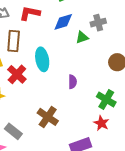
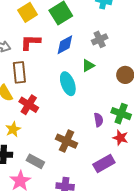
green triangle: (82, 37) -> (88, 66), moved
cyan ellipse: (42, 59) -> (68, 84), moved
purple semicircle: (73, 82) -> (99, 120), moved

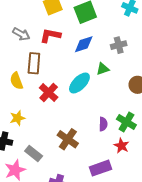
cyan ellipse: (68, 84) -> (79, 83), turned 55
red cross: (29, 105) -> (49, 93), moved

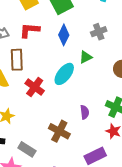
blue diamond: (84, 44) -> (64, 35), turned -40
purple semicircle: (103, 124) -> (85, 112), moved

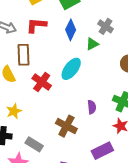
gray cross: (99, 32) -> (106, 26), turned -35
green triangle: (86, 57) -> (92, 44), moved

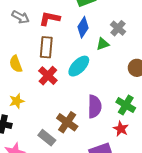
brown rectangle: (24, 55) -> (46, 47), moved
purple semicircle: (92, 107) -> (95, 106), size x1.6
gray rectangle: (34, 144) -> (47, 138), moved

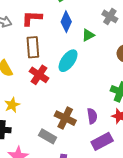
gray cross: (118, 28) -> (110, 16), moved
purple semicircle: (95, 106) -> (92, 116), moved, size x0.7

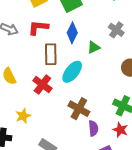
brown rectangle: (33, 47) -> (51, 54), moved
yellow star: (12, 105) -> (23, 116), moved
brown cross: (65, 118) -> (79, 109), moved

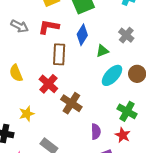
cyan ellipse: (72, 72) -> (112, 75), moved
brown cross: (79, 109) -> (71, 103), moved

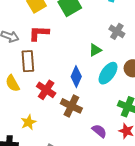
blue diamond: (82, 35) -> (76, 77), moved
brown rectangle: (59, 54) -> (28, 61), moved
purple semicircle: (96, 132) -> (99, 131), turned -42

